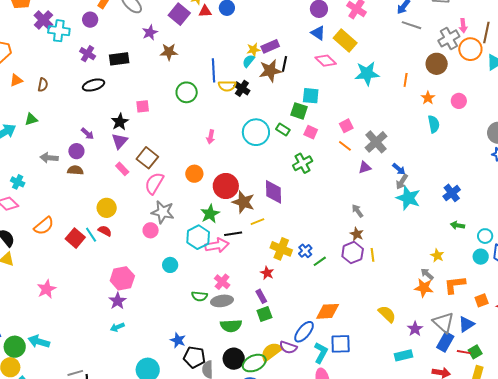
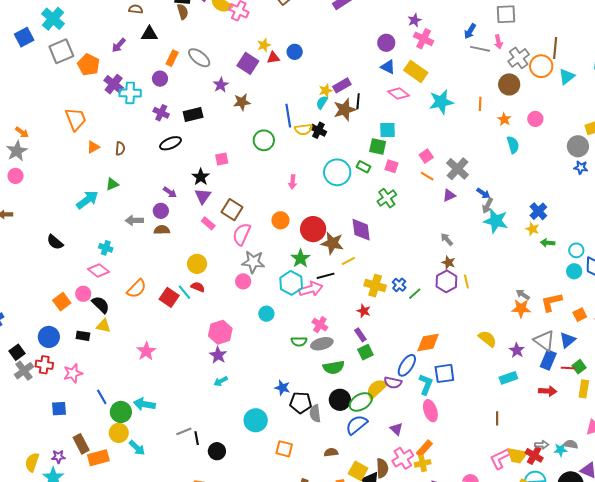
pink arrow: (463, 26) -> (498, 42), moved
yellow star: (437, 255) -> (532, 229), moved

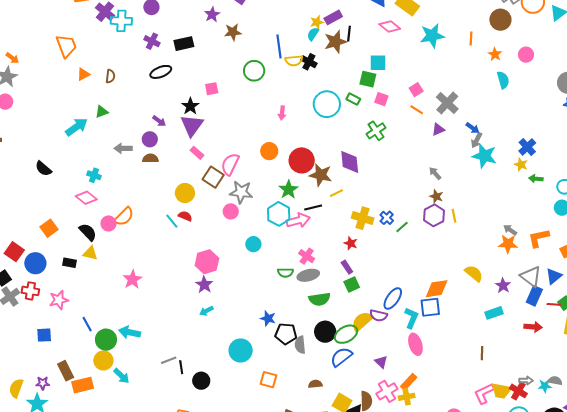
purple triangle: (203, 196) -> (192, 125), size x1.4
brown square: (232, 210) -> (213, 177), moved
pink circle: (83, 294) -> (108, 223), moved
red square: (169, 297) -> (14, 252), moved
orange diamond: (428, 342) -> (437, 289), moved

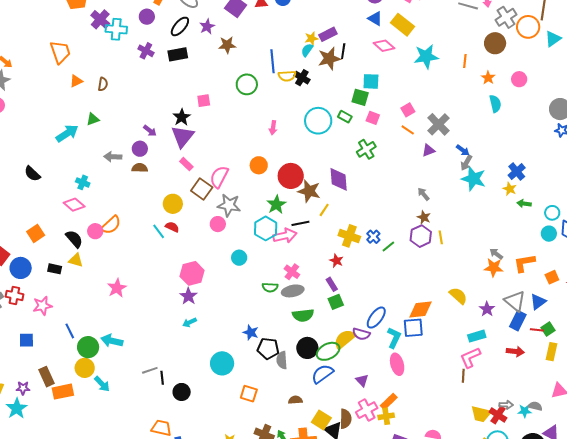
black ellipse: (161, 72) -> (180, 26), moved, turned -30
yellow line: (336, 193) -> (324, 210), turned -32
pink L-shape: (484, 393) -> (470, 357), moved

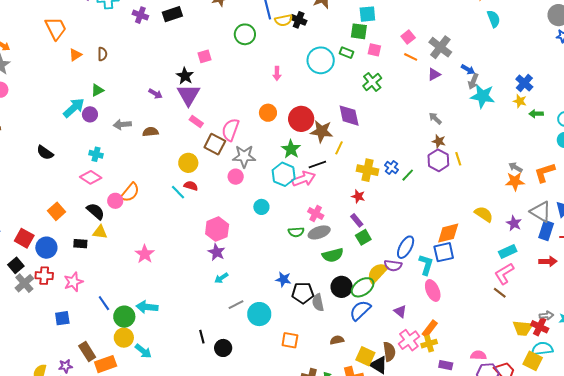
purple circle: (140, 149) -> (90, 114), moved
gray line: (150, 370) -> (236, 305), moved
brown line: (463, 376) -> (500, 293), turned -48

